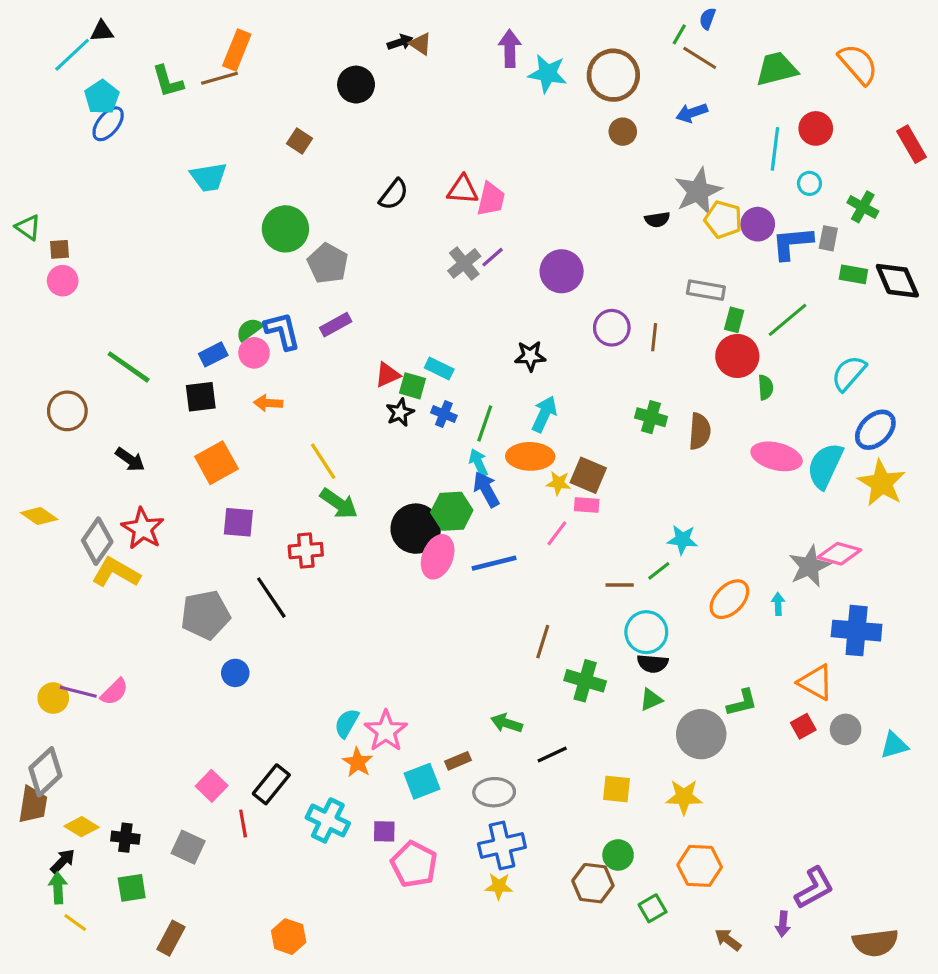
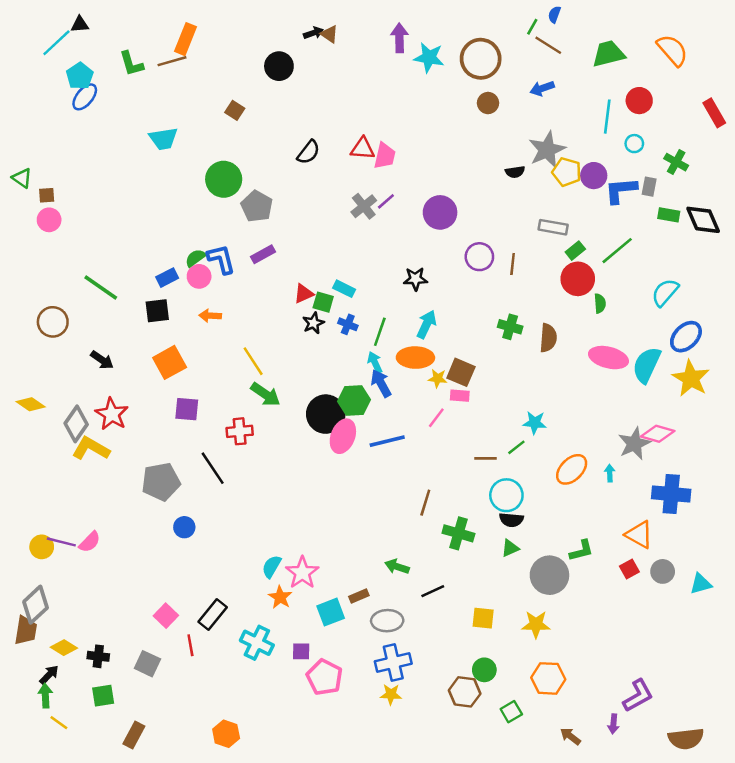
green rectangle: (734, 320) -> (575, 251), turned 36

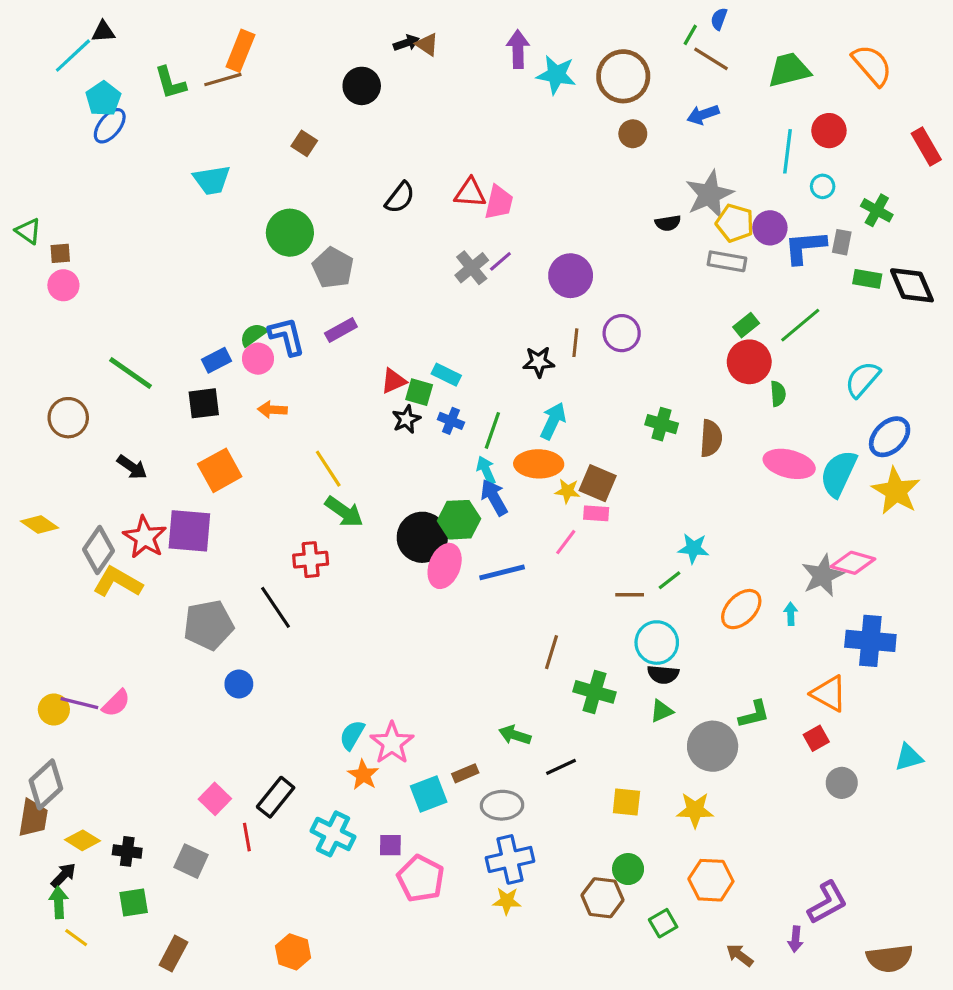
gray rectangle: (553, 227) -> (727, 261), moved
brown line: (513, 264) -> (575, 343), moved
purple square: (187, 409) -> (189, 531), moved, size x1.4
gray circle: (663, 571) -> (842, 783), moved

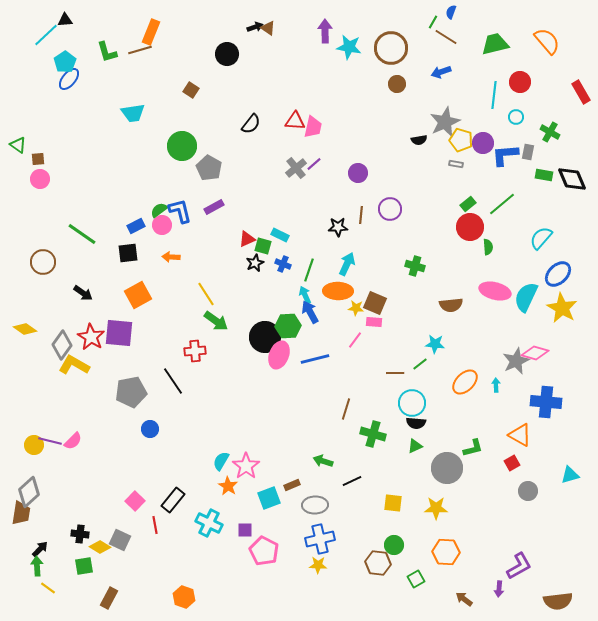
gray rectangle: (727, 261) -> (456, 164), size x0.6
purple circle: (571, 276) -> (358, 173), size x0.7
brown semicircle: (711, 438) -> (451, 305), moved, turned 80
yellow diamond: (83, 840) -> (100, 547), moved

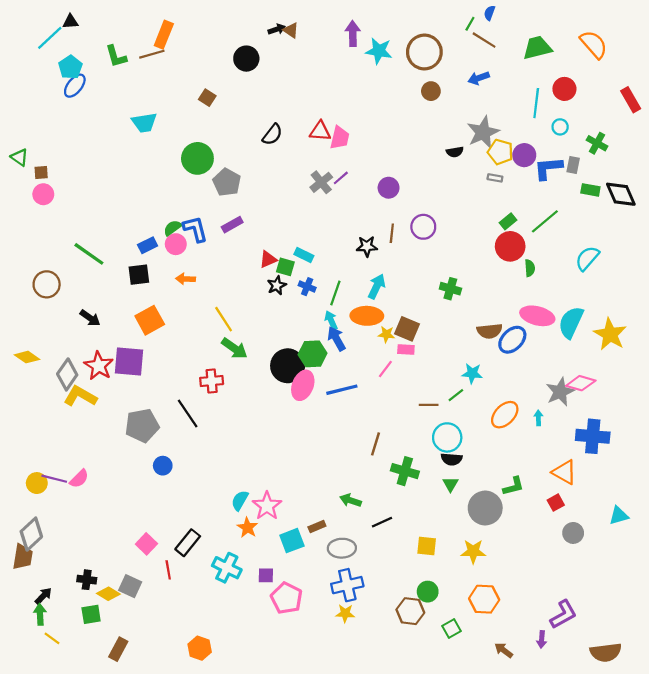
blue ellipse: (558, 274) -> (512, 340), moved
green triangle: (415, 446) -> (450, 484), turned -35

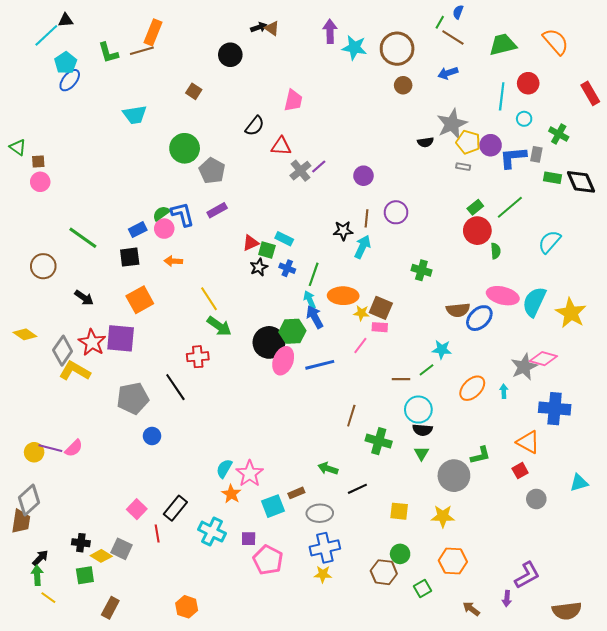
red triangle: (320, 131) -> (281, 146), moved
pink trapezoid: (340, 138) -> (293, 100), moved
cyan arrow: (377, 287) -> (362, 247), moved

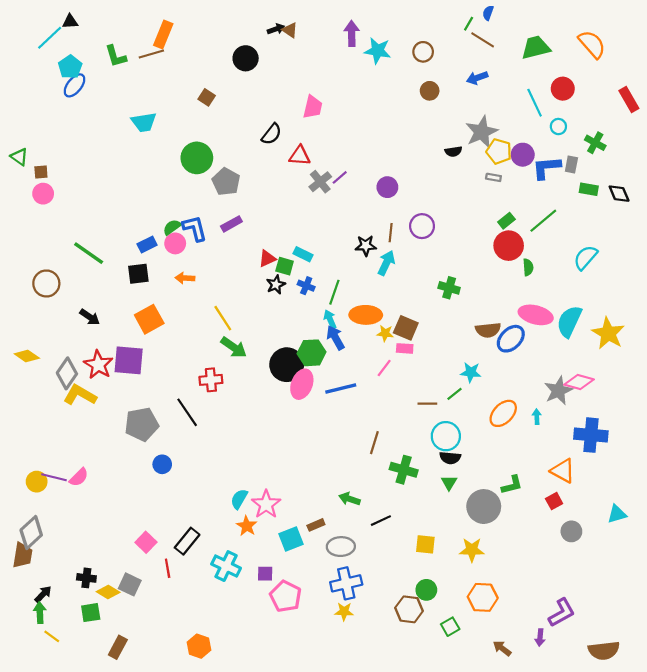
brown circle: (397, 49) -> (423, 52), size x0.6
cyan line: (502, 96) -> (535, 103), turned -32
black diamond: (581, 182) -> (619, 194), size x0.7

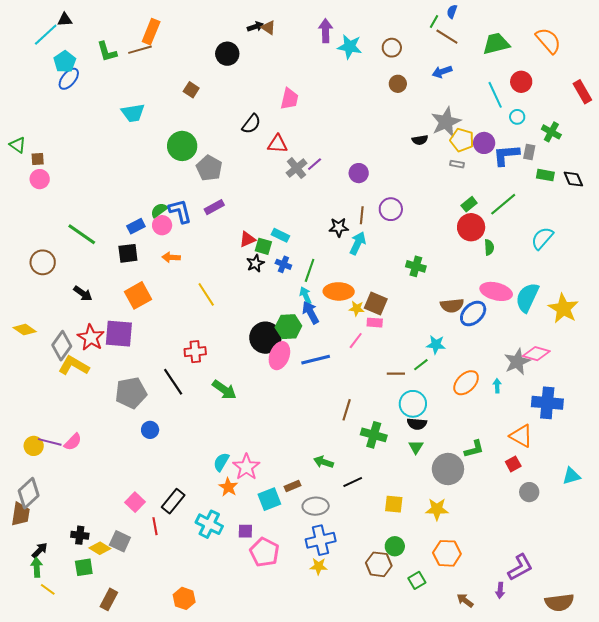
green arrow: (234, 347) -> (224, 390), moved

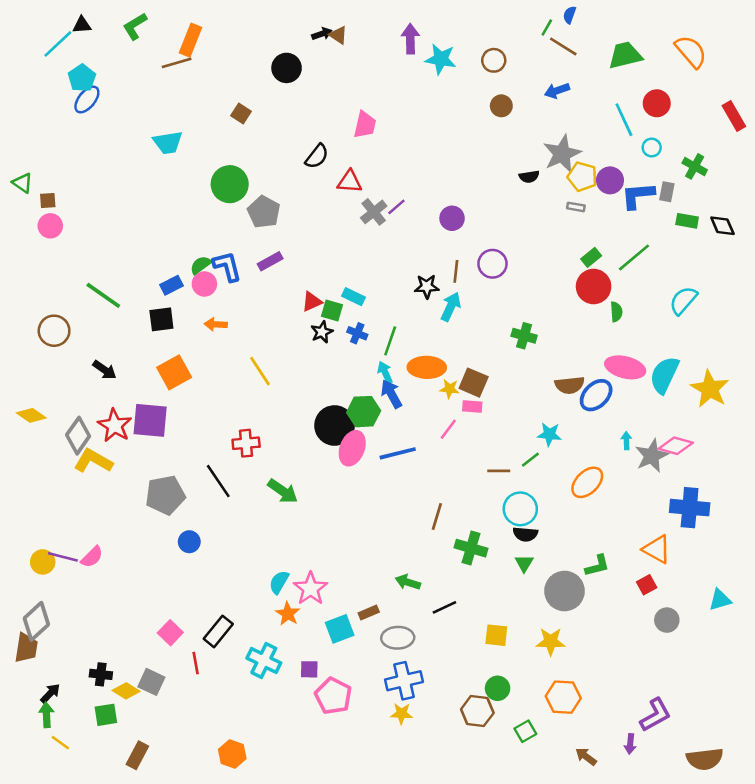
green L-shape: (107, 52) -> (135, 26), moved, turned 75
cyan arrow: (497, 386) -> (626, 441), moved

